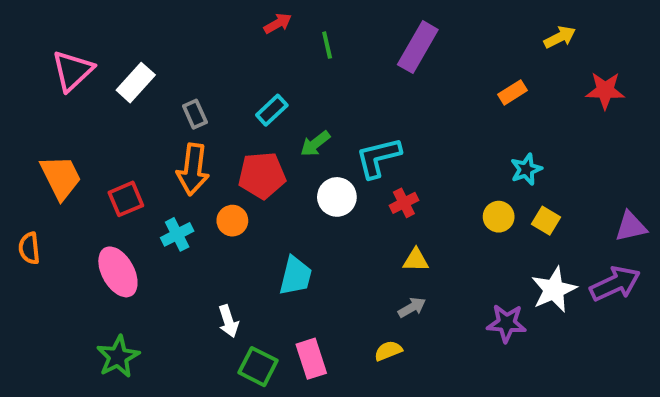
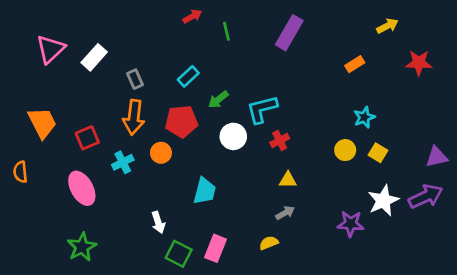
pink rectangle: (311, 359) -> (216, 248), turned 40

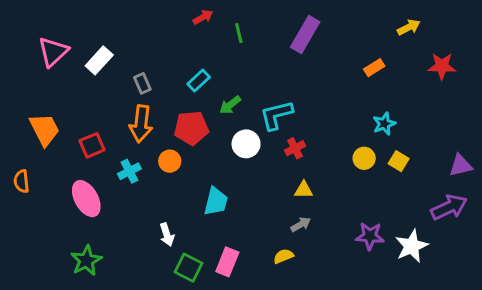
white star: (383, 201) -> (412, 246), moved

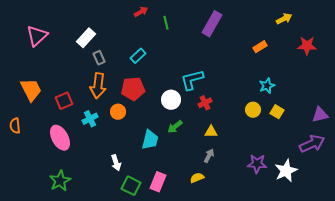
white rectangle: (99, 60) -> (86, 38), moved
green arrow: (230, 105) -> (175, 127), moved
gray arrow: (301, 224) -> (209, 156), turned -32

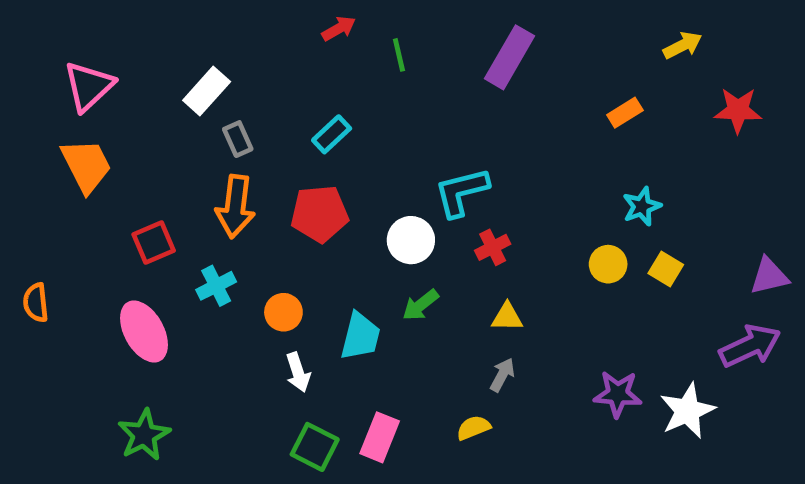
orange trapezoid: (31, 90) -> (86, 166), moved
orange circle: (118, 112) -> (283, 312), moved
white arrow: (116, 163) -> (298, 372), moved

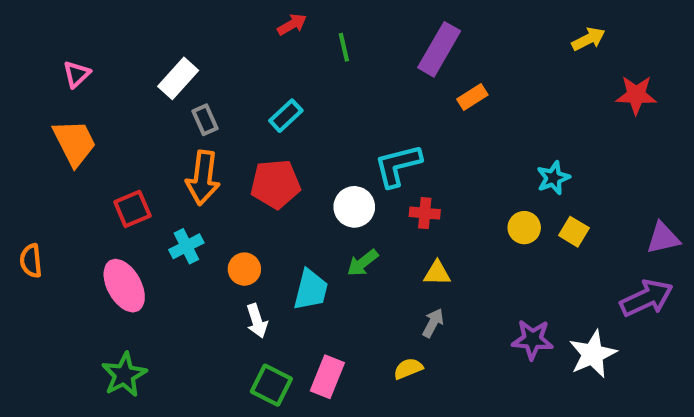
pink triangle: (89, 86) -> (77, 74), size x0.6
orange rectangle: (625, 113) -> (472, 97), moved
red cross: (493, 247) -> (425, 213), turned 32

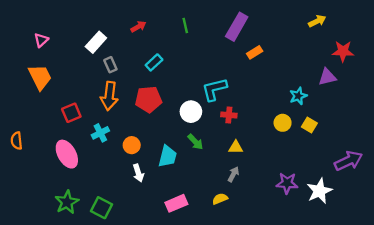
red arrow: (292, 24) -> (138, 27), moved
purple triangle: (663, 238) -> (327, 77), moved
green arrow: (363, 263) -> (195, 142), turned -96
pink rectangle: (327, 377) -> (176, 203), turned 45
green square: (271, 385) -> (101, 208), moved

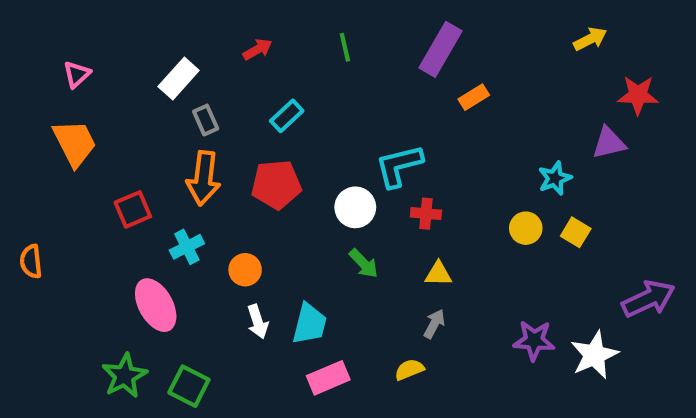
pink ellipse: (67, 154) -> (156, 305), moved
cyan trapezoid: (167, 156) -> (310, 324), moved

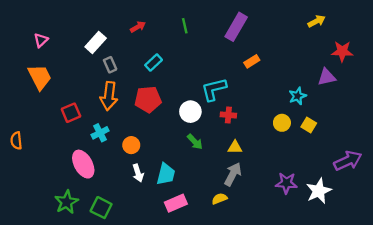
orange rectangle: (474, 97) -> (252, 61), moved
gray arrow: (434, 324) -> (233, 174), size x1.5

